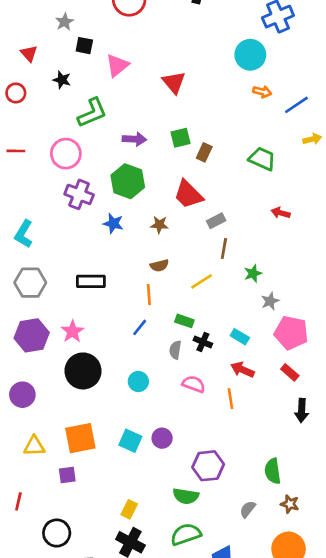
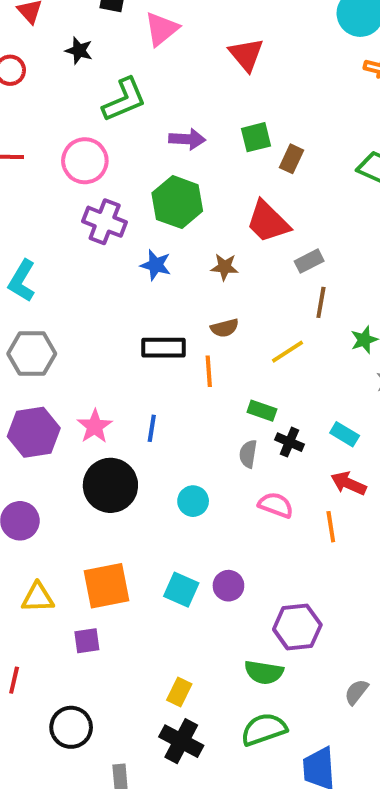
black rectangle: (91, 281) -> (164, 348), moved
blue line: (140, 327) -> (152, 428), moved, turned -30

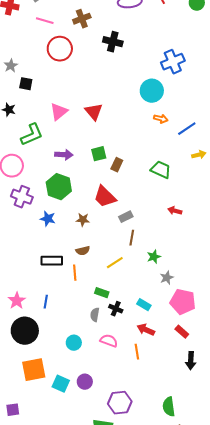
pink triangle: (162, 29) -> (59, 112), moved
cyan circle: (193, 501) -> (74, 343), moved
orange square: (107, 586) -> (34, 370), moved

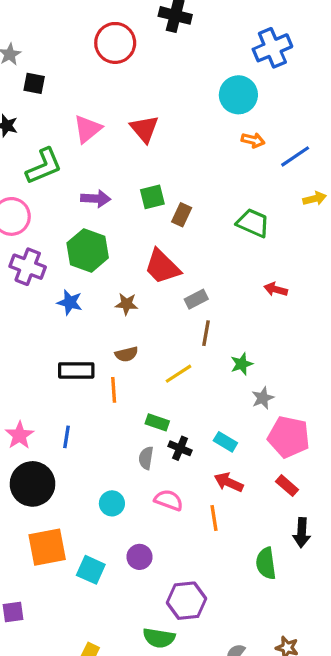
red circle: (60, 49) -> (115, 43), moved
purple circle: (85, 382) -> (139, 557), moved
green semicircle: (169, 407) -> (266, 563), moved

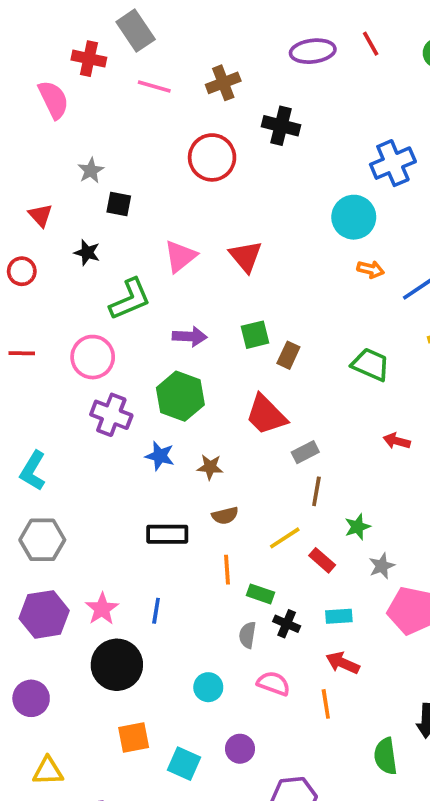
brown star: (127, 304) -> (210, 467), moved
orange line: (114, 390) -> (227, 570), moved
cyan rectangle: (225, 442) -> (339, 616), turned -35
red rectangle: (287, 486) -> (322, 560), moved
orange square: (47, 547) -> (134, 738), size x0.7

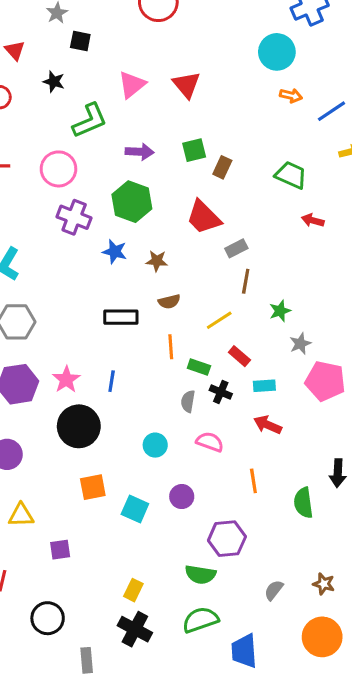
red arrow: (397, 441) -> (313, 220), moved
red rectangle: (322, 560) -> (239, 356), moved
orange line: (326, 704) -> (253, 481), moved

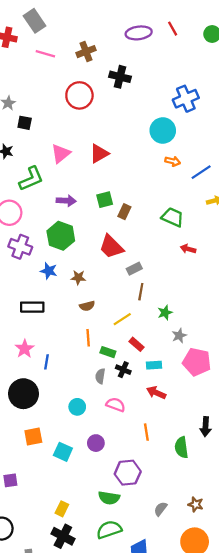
red triangle: (186, 85) -> (99, 154), turned 40
black rectangle: (121, 317) -> (32, 307), moved
pink star: (66, 380) -> (25, 349), moved

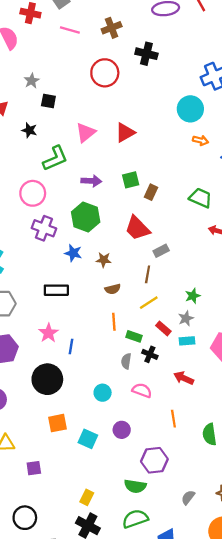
brown line: (141, 292) -> (148, 274), moved
gray star: (179, 336) -> (186, 318), moved
cyan rectangle: (154, 365) -> (187, 341), moved

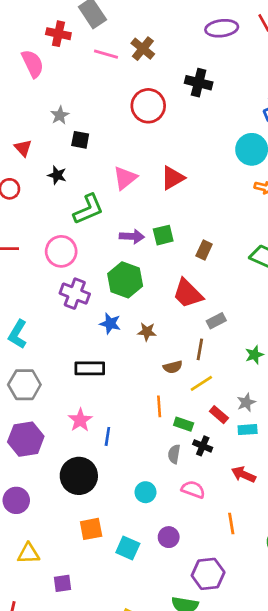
brown cross: (112, 28) -> (143, 49), moved, turned -30
green square: (131, 180) -> (163, 235), moved
brown semicircle: (113, 289) -> (173, 367), moved
green star: (193, 296) -> (254, 355), moved

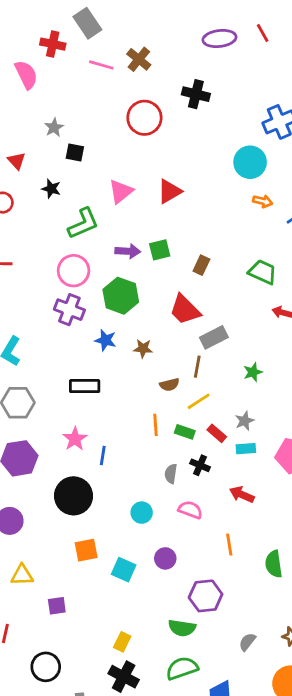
pink circle: (61, 251) -> (74, 271), moved
gray rectangle: (216, 321) -> (214, 337), size x1.4
green rectangle: (184, 424) -> (185, 432), moved

